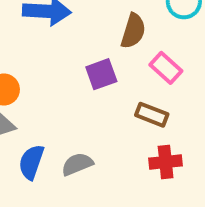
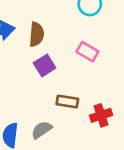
brown semicircle: (133, 31) -> (37, 34), moved
brown rectangle: (152, 115) -> (67, 102), moved

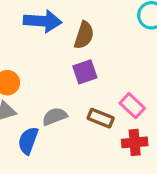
pink rectangle: (87, 52) -> (132, 106), moved
gray semicircle: (42, 130) -> (55, 116), moved

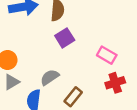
brown rectangle: (101, 118) -> (73, 97), moved, turned -60

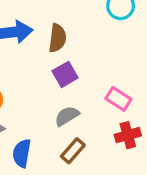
gray semicircle: (50, 77) -> (67, 116), moved

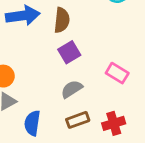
red cross: (128, 135) -> (114, 123), moved
brown rectangle: (73, 151) -> (78, 120), turned 30

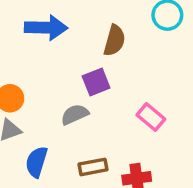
brown semicircle: (62, 20) -> (114, 40), moved
gray semicircle: (72, 89) -> (75, 114), moved

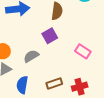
gray semicircle: (75, 114) -> (31, 56), moved

